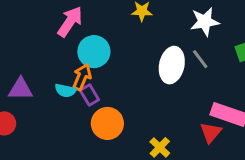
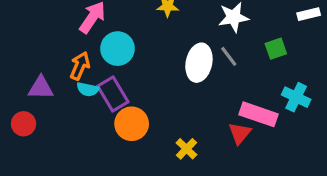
orange arrow: (82, 77) -> (80, 66), moved
purple rectangle: (89, 95) -> (113, 94), size x1.5

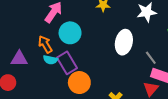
gray line: (229, 56) -> (151, 58), moved
orange arrow: (80, 66) -> (45, 44), turned -54

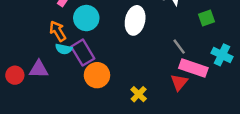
white ellipse: (124, 42) -> (135, 20), moved
purple triangle: (19, 59) -> (39, 69), moved

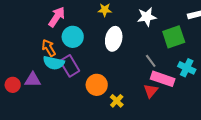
green square: (206, 18) -> (174, 37), size x1.6
cyan semicircle: (64, 49) -> (54, 63), size x1.5
orange circle: (97, 75) -> (97, 85), moved

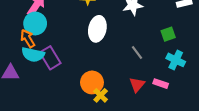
cyan circle: (73, 37) -> (35, 23), moved
green square: (174, 37) -> (168, 34), moved, size x0.6
pink rectangle: (163, 79) -> (161, 84), moved, size x0.6
orange circle: (97, 85) -> (92, 82), moved

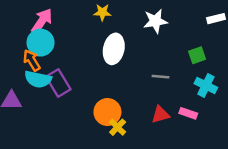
gray line: (137, 52) -> (160, 77), turned -48
red triangle: (137, 85) -> (160, 115), turned 35

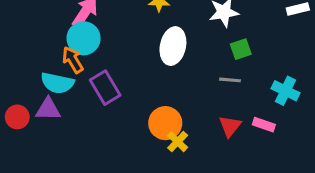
green square: (197, 55) -> (241, 49), moved
cyan semicircle: (38, 79) -> (57, 83), moved
red triangle: (160, 115) -> (230, 126), turned -36

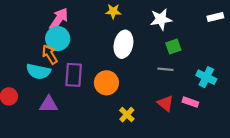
purple rectangle: (105, 88) -> (74, 75), turned 35
purple triangle: (48, 109) -> (49, 104), moved
orange circle: (165, 123) -> (106, 83), moved
red triangle: (230, 126) -> (165, 103), turned -30

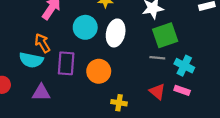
cyan circle: (58, 39) -> (85, 27), moved
green square: (173, 47) -> (165, 35), size x1.6
cyan cross: (206, 77) -> (184, 66), moved
yellow cross: (127, 115) -> (119, 103), turned -35

